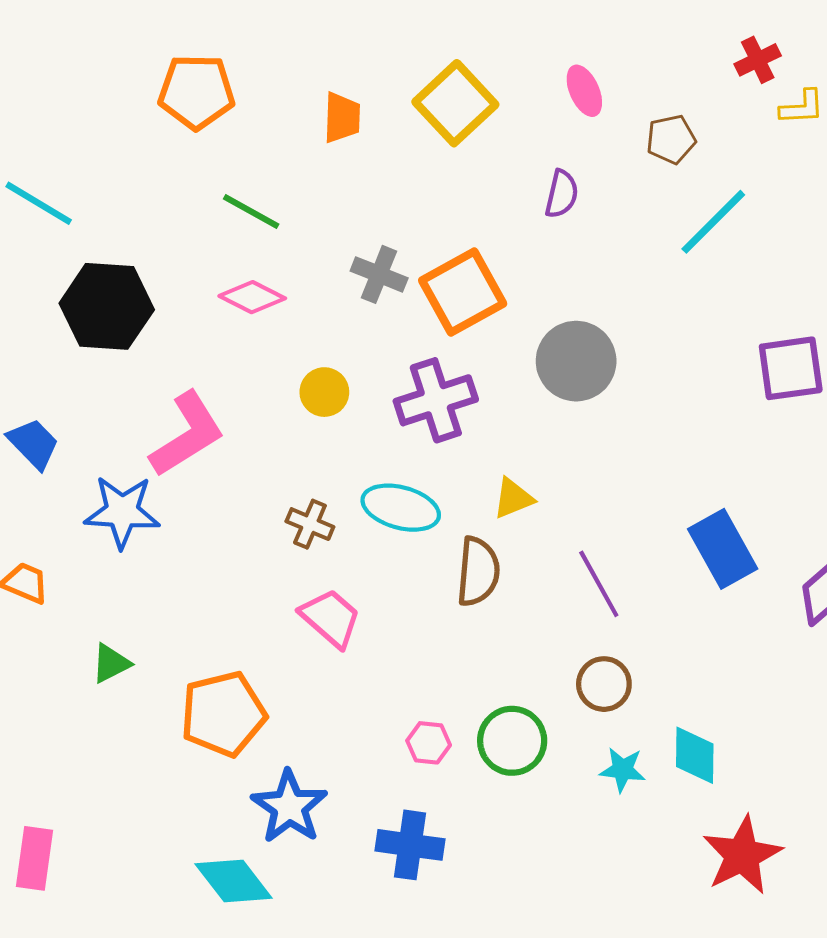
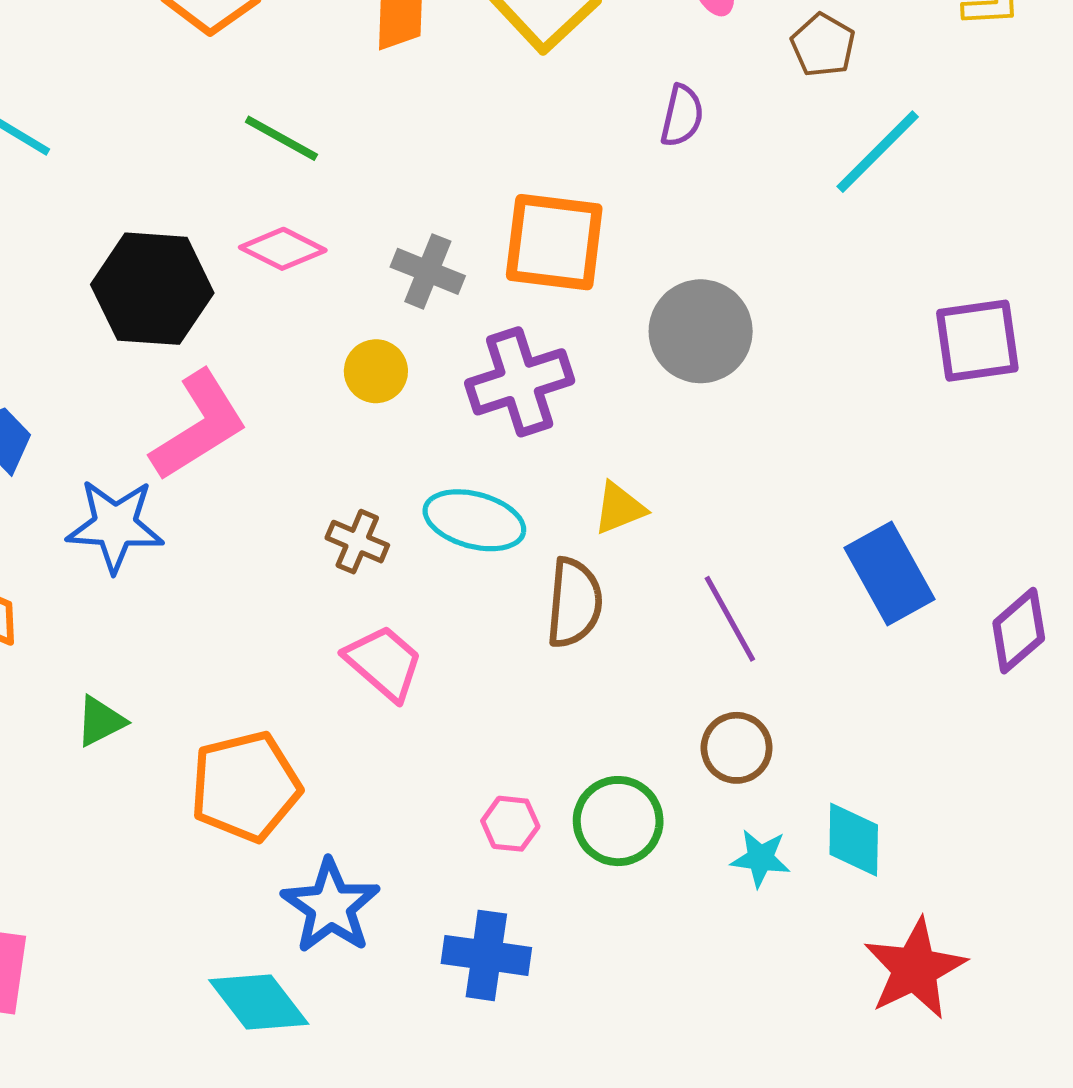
brown pentagon: (671, 139) -> (823, 45), turned -30
gray cross: (379, 274) -> (428, 271), moved
orange square: (463, 292) -> (554, 242), turned 36
black hexagon: (107, 306) -> (152, 289), moved

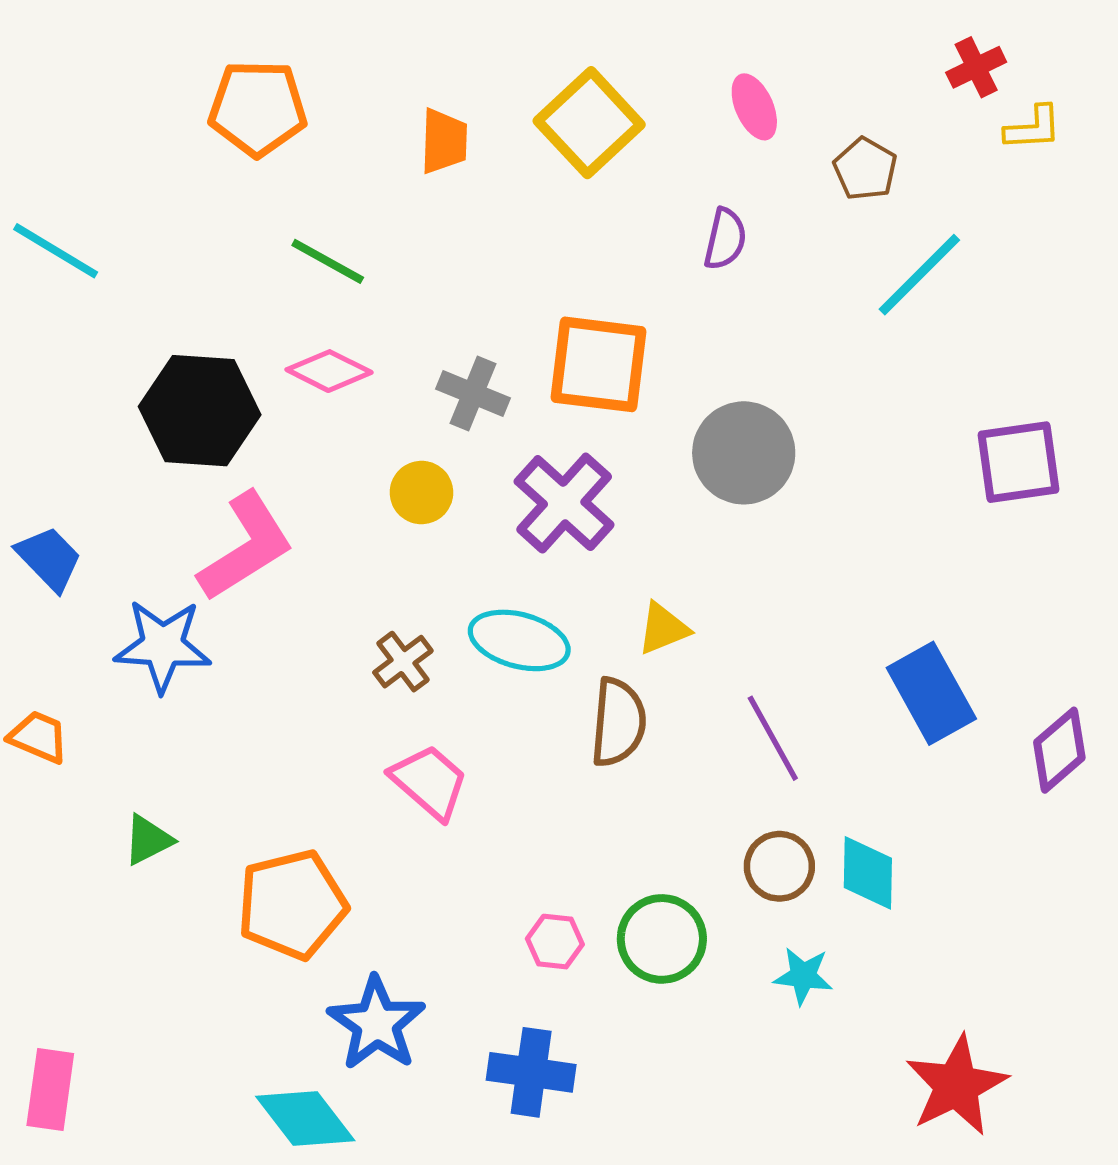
purple cross: (520, 382) -> (564, 503), turned -30
brown cross: (357, 542) -> (403, 662), turned 30
cyan diamond: (854, 840) -> (868, 873), moved

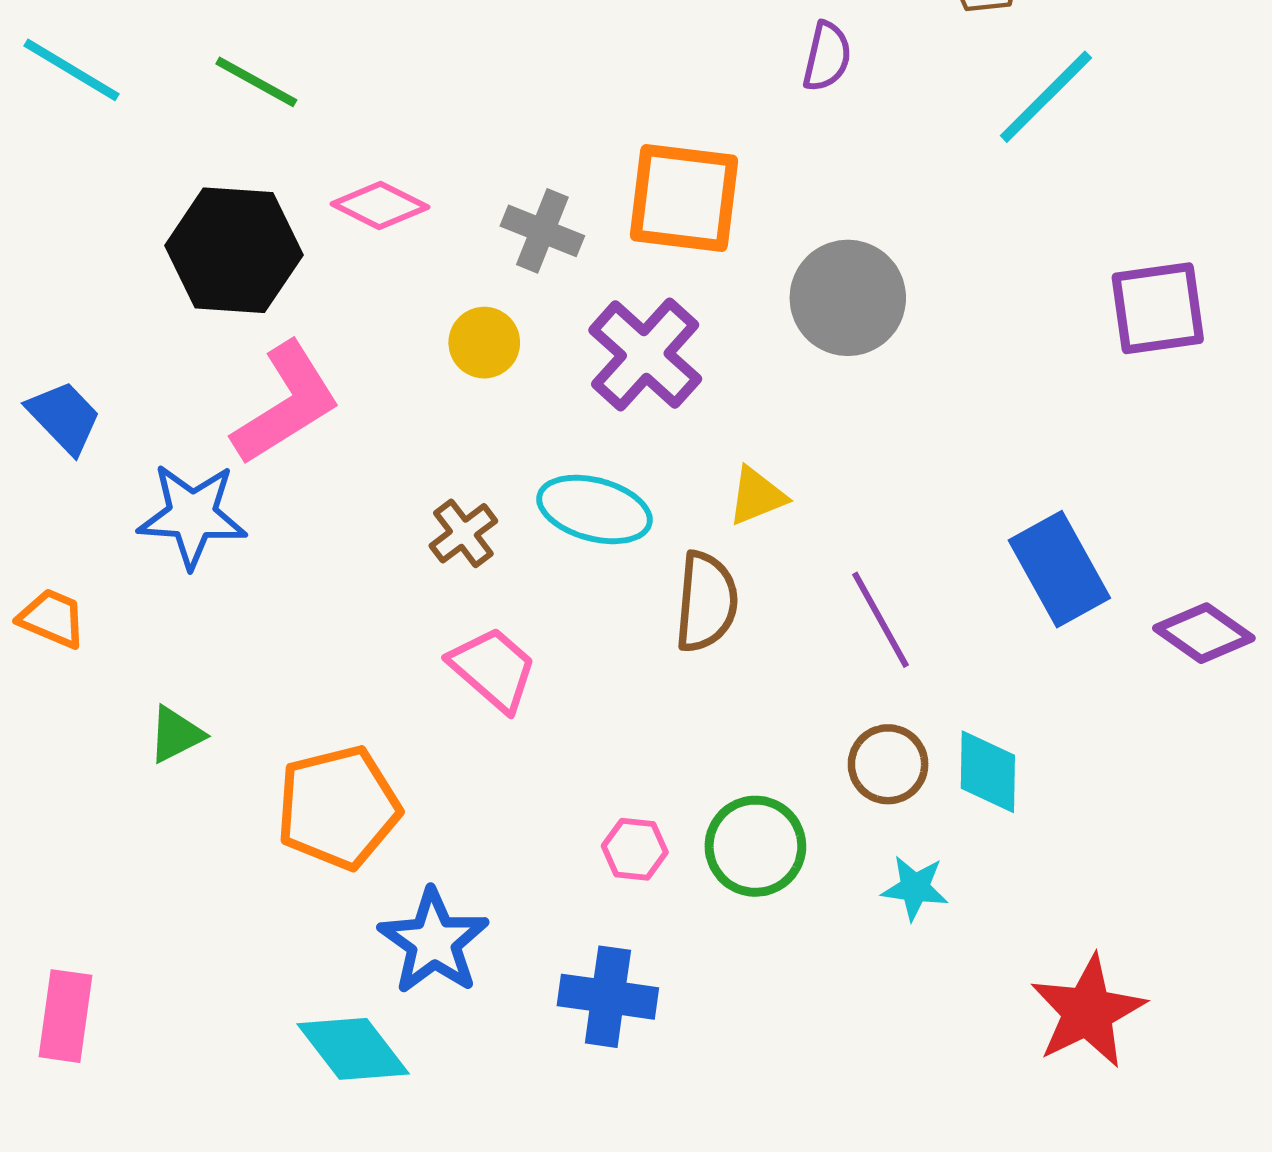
green line: (328, 261) -> (256, 82), moved
purple diamond: (1059, 750) -> (1204, 633), turned 76

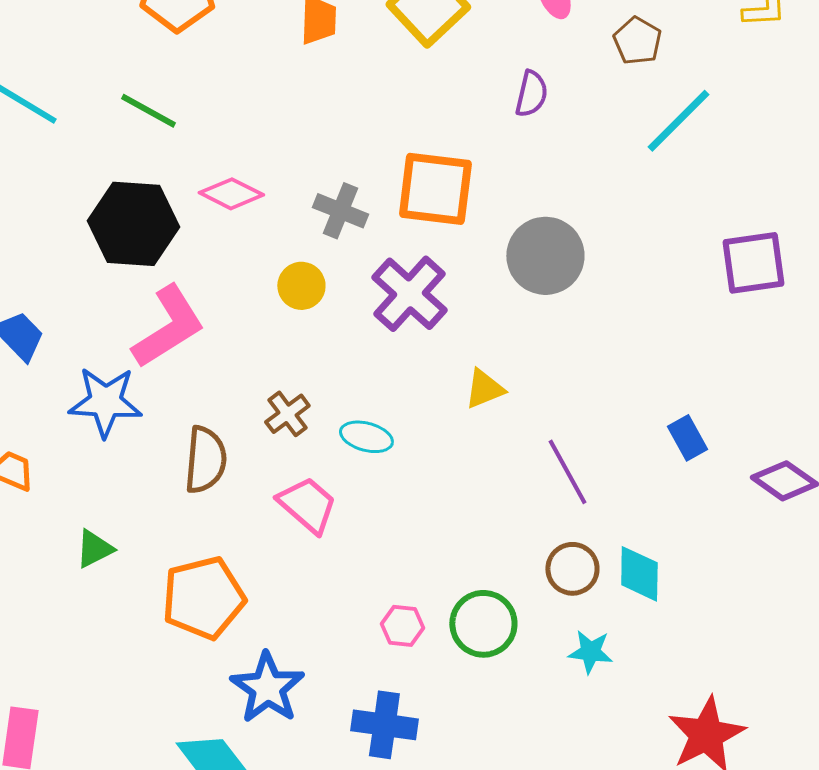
cyan ellipse: (595, 509) -> (366, 437), moved, size x0.7
blue rectangle: (1059, 569) -> (687, 438), size x0.6
brown semicircle: (706, 602) -> (205, 460), moved

